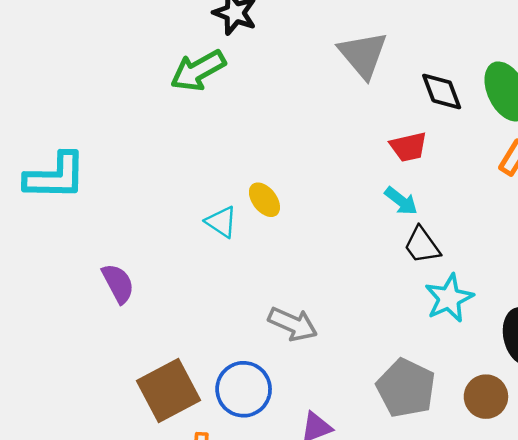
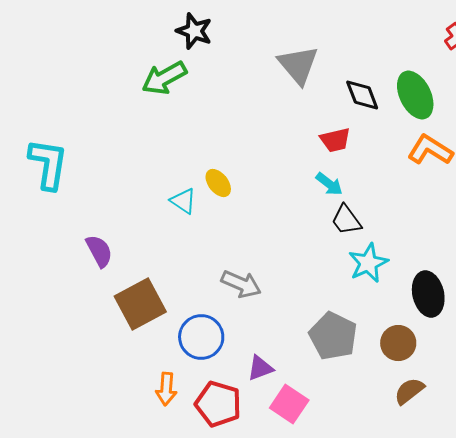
cyan L-shape: (55, 176) -> (48, 164), turned -82
brown square: (168, 390) -> (140, 304), moved

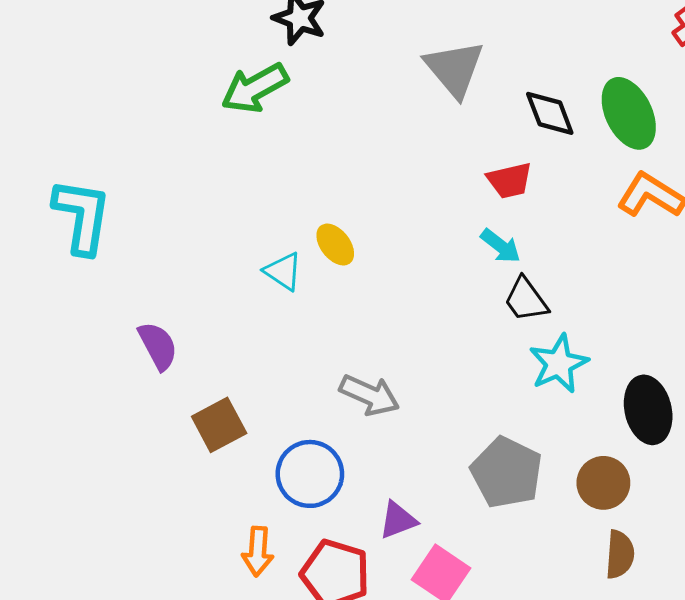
brown square: (140, 304) -> (219, 425), size x0.7
brown semicircle: (409, 391) -> (620, 554), turned 132

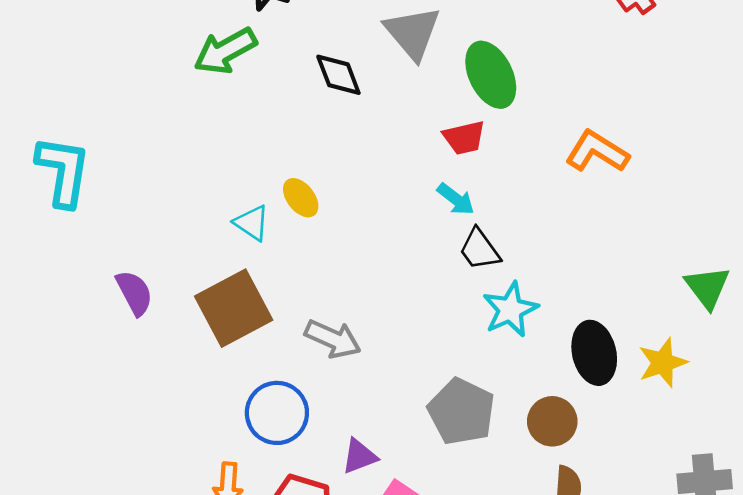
black diamond: (550, 113) -> (338, 75), moved
green ellipse: (629, 113) -> (491, 75), moved
brown square: (219, 425) -> (234, 308), moved, size x1.5

